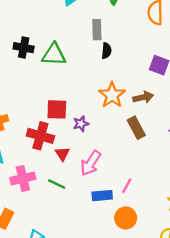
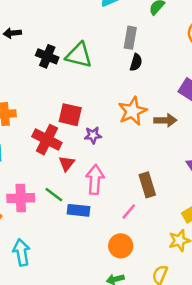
black cross: (24, 48) -> (47, 56), moved
brown rectangle: (136, 128) -> (147, 185), moved
pink arrow: (91, 163) -> (95, 180), turned 140
pink cross: (23, 178) -> (21, 198), moved
blue rectangle: (102, 196) -> (78, 210), moved

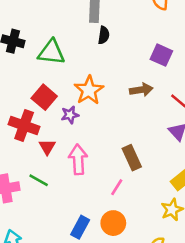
green triangle: (79, 55) -> (51, 52), moved
orange star: (132, 111) -> (89, 90), moved
red square: (70, 115) -> (44, 97), turned 35
blue rectangle: (78, 210) -> (80, 227), moved, turned -60

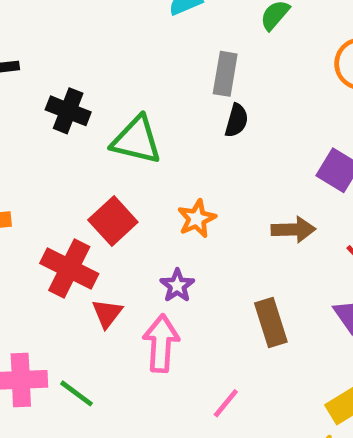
orange star: (89, 90) -> (197, 219), size x0.7
purple star: (70, 115) -> (177, 286), moved, turned -30
brown rectangle: (132, 158) -> (271, 322), moved
green line: (39, 180) -> (77, 393), moved

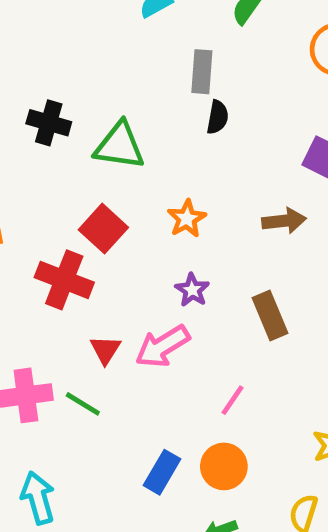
purple star: (177, 286) -> (192, 290), moved
red triangle: (107, 313) -> (105, 350), moved
pink arrow: (161, 343) -> (162, 346), turned -120

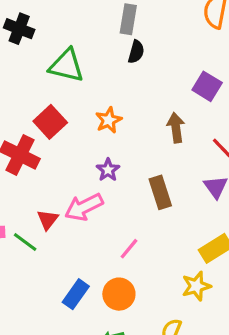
black cross: (49, 123) -> (19, 29), moved
brown arrow: (284, 221) -> (176, 128), turned -96
red triangle: (105, 350) -> (48, 220), moved

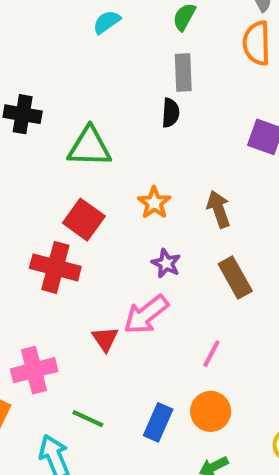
gray rectangle: (128, 19) -> (183, 73), moved
brown arrow: (176, 128) -> (219, 209), moved
green line: (25, 242) -> (88, 419), moved

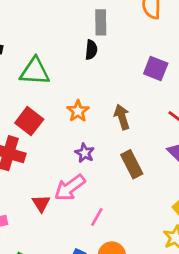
pink line: (211, 354) -> (97, 217), moved

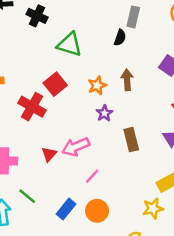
brown arrow: (122, 117) -> (127, 80), moved
purple star: (85, 153) -> (104, 113), moved

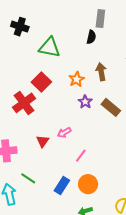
red cross: (32, 107) -> (24, 103), turned 30
brown rectangle: (131, 140) -> (111, 107), moved, turned -30
pink arrow: (76, 147) -> (64, 133), size x0.6

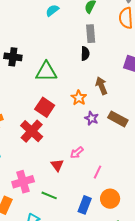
green line: (28, 178) -> (49, 195), moved

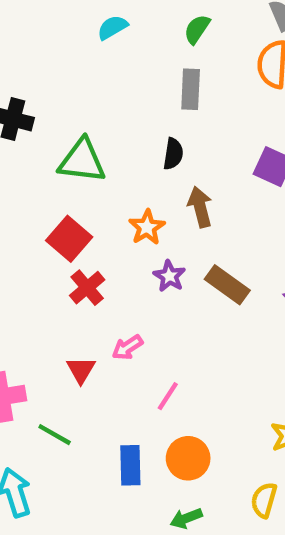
black semicircle: (85, 54) -> (173, 154), moved
red cross: (32, 131) -> (87, 288), moved, size x0.7
blue rectangle: (85, 205) -> (130, 465), turned -30

